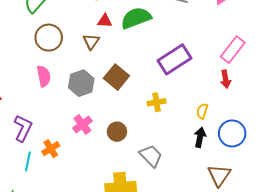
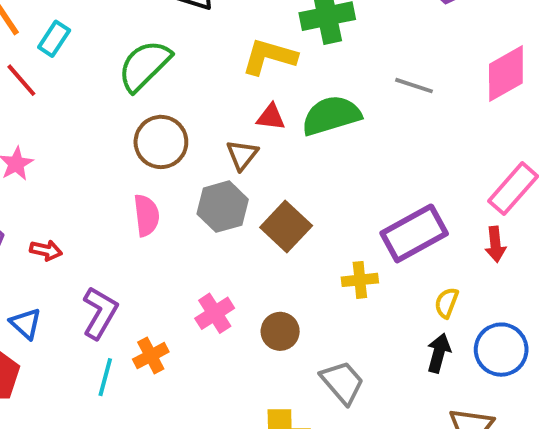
purple rectangle: (174, 59) -> (414, 233), moved
gray hexagon: (81, 83) -> (223, 207), moved

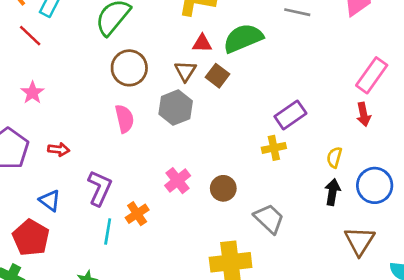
brown square: (286, 227) -> (217, 76), moved, size x0.7
purple rectangle: (414, 233) -> (290, 115), moved, size x0.7

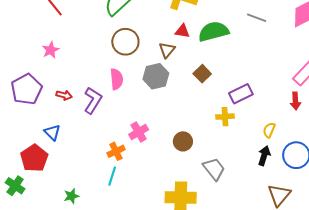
brown square: (217, 76) -> (202, 74), moved
pink cross: (178, 181) -> (139, 132), moved
purple L-shape: (100, 188) -> (93, 100), moved
cyan line: (108, 231) -> (112, 176), moved

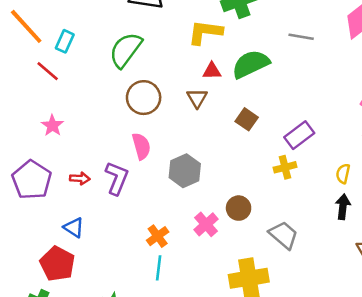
gray hexagon: (156, 76) -> (185, 171), moved
pink cross: (139, 132) -> (206, 224), moved

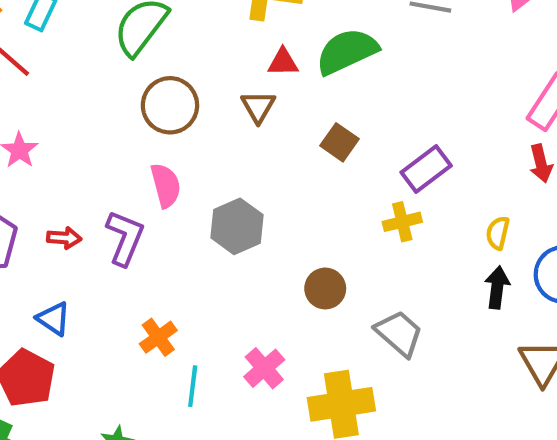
pink cross: (206, 224) -> (264, 368), moved
orange cross: (158, 236) -> (158, 337), moved

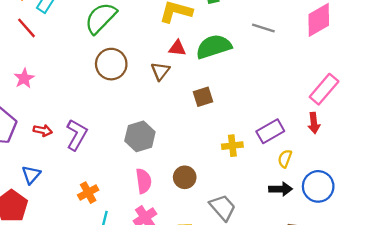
brown square: (339, 142) -> (203, 97), turned 30
purple rectangle: (426, 169) -> (270, 131), moved
pink semicircle: (166, 185) -> (144, 181), moved
black arrow: (497, 288) -> (281, 189), turned 75
blue triangle: (54, 319) -> (31, 175), turned 30

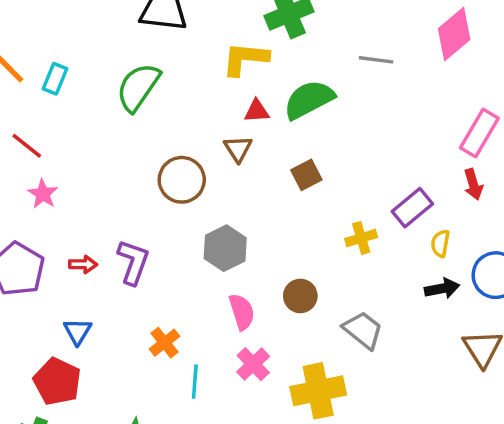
red line: (26, 28) -> (27, 146), moved
brown circle: (111, 64) -> (182, 180), moved

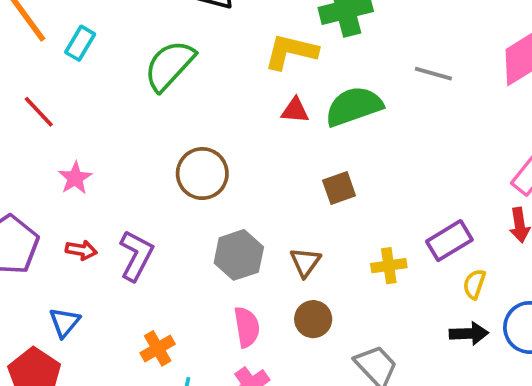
brown triangle: (238, 149) -> (305, 262), moved
pink star: (43, 194) -> (75, 178), moved

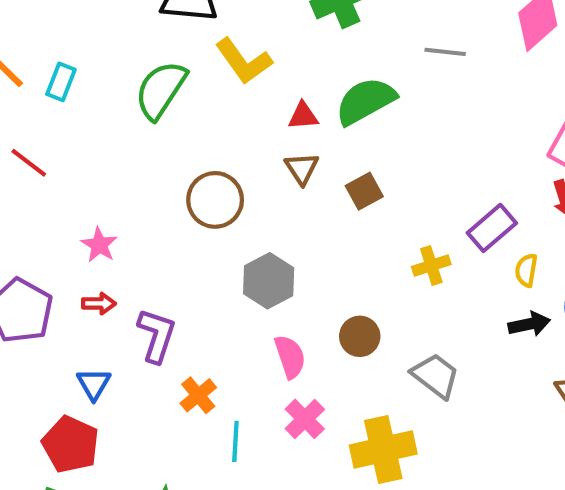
yellow L-shape: (291, 52) -> (244, 61), moved, turned -130
pink star: (75, 178) -> (99, 245), moved
purple L-shape: (136, 256) -> (157, 335), moved
brown triangle: (305, 262) -> (302, 168), moved

